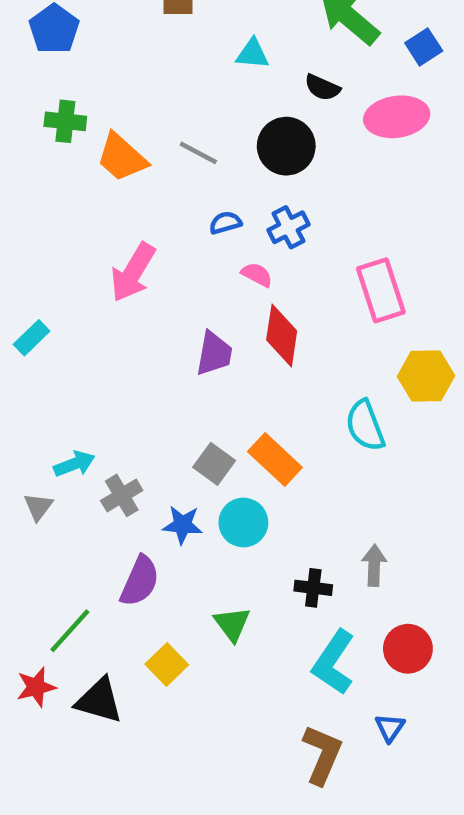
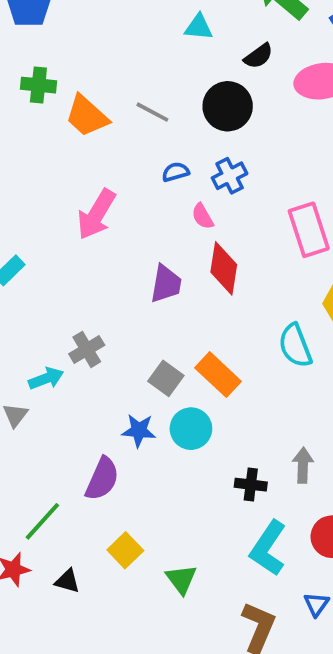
black semicircle: (322, 88) -> (259, 56), turned -60
pink semicircle: (257, 275) -> (203, 216), turned -148
gray cross: (122, 495) -> (87, 349), moved
green triangle: (232, 624) -> (181, 579), moved
black triangle: (99, 701) -> (67, 581), size x0.6

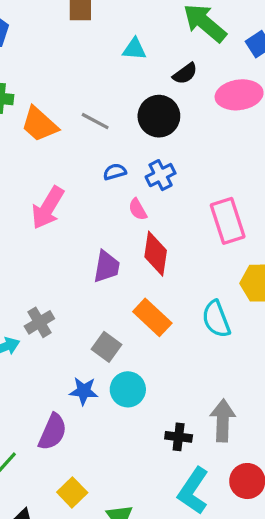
orange rectangle: (218, 375) -> (152, 317), moved
gray arrow: (303, 465) -> (223, 420), size x1.4

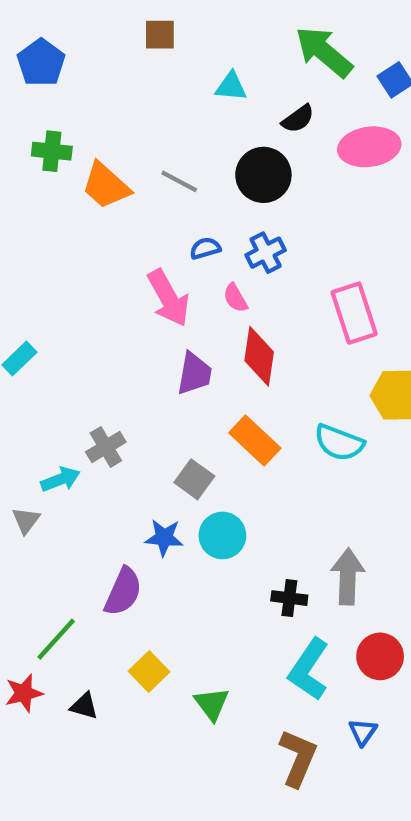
pink arrow: (48, 208) -> (168, 298), moved, turned -60
cyan semicircle: (216, 319) -> (339, 443), turned -48

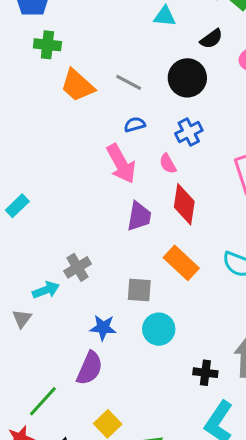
green cross: (52, 151) -> (47, 45), moved
blue semicircle: (205, 248) -> (135, 125), moved
gray square: (194, 479) -> (139, 290), turned -32
blue star: (164, 538) -> (103, 328), moved

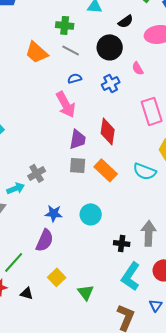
green cross: (47, 45) -> (65, 25), moved
pink semicircle: (168, 164) -> (138, 68), moved
gray square: (139, 290) -> (78, 165), moved

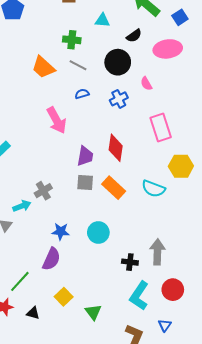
pink arrow: (66, 104) -> (57, 120), moved

